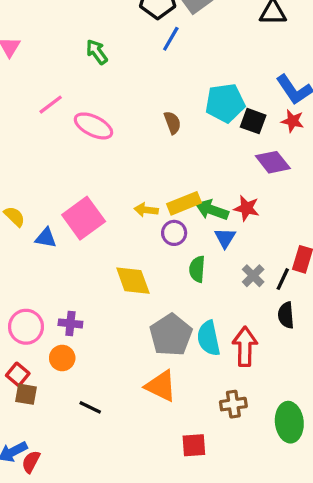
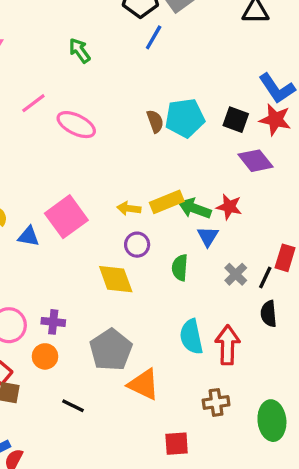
cyan pentagon: (225, 103) -> (185, 118), moved
red star: (293, 121) -> (275, 120), size x1.4
purple circle: (174, 233) -> (137, 245), moved
gray pentagon: (171, 335) -> (111, 350), moved

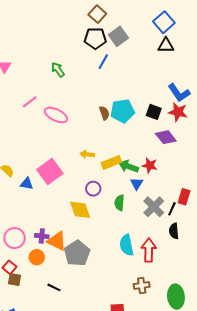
yellow arrow: (129, 208) -> (87, 154), moved
gray cross: (236, 274) -> (154, 207), size x1.5
orange triangle: (144, 384) -> (57, 241), moved

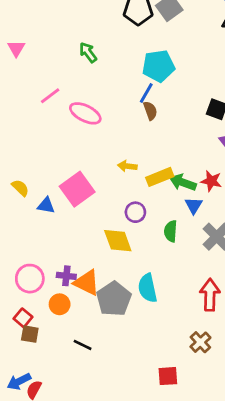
blue line: (103, 62) -> (146, 93), moved
cyan pentagon: (122, 111) -> (158, 66), moved
cyan semicircle: (127, 245) -> (148, 288), moved
brown cross: (142, 285) -> (200, 342), turned -35

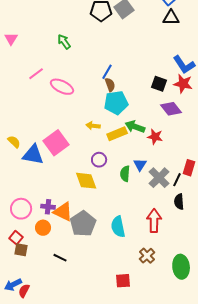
cyan pentagon: (158, 66) -> (116, 103), moved
green arrow: (183, 182) -> (135, 127), moved
blue triangle: (46, 205) -> (33, 155), size x1.6
blue triangle: (194, 205) -> (140, 165), moved
cyan semicircle: (148, 288) -> (118, 227), moved

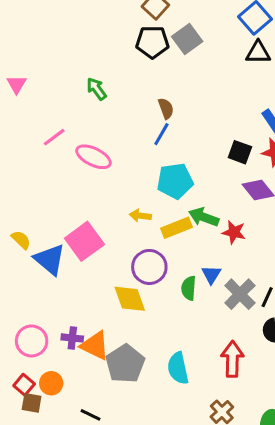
brown semicircle: (110, 85) -> (166, 108), moved
blue triangle: (33, 155) -> (50, 259), turned 30
purple circle: (99, 160) -> (149, 267), size x1.5
orange circle: (43, 228) -> (51, 383), moved

